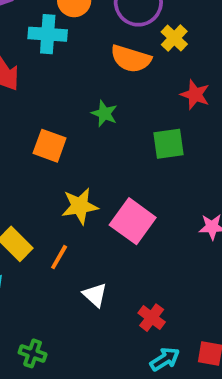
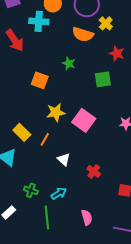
cyan arrow: (165, 359) -> (59, 193), moved

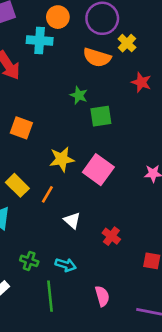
green square: (103, 79) -> (101, 116), moved
orange square: (40, 80) -> (21, 128), moved
cyan arrow: (59, 193) -> (66, 265), turned 49

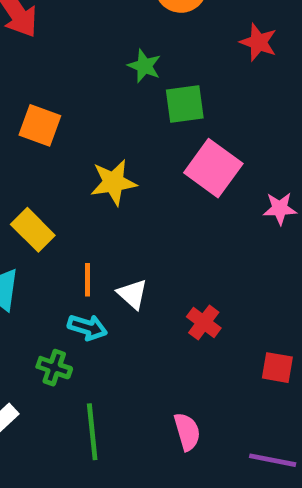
pink square: (98, 170) -> (213, 168), moved
orange line: (47, 194) -> (87, 280), moved, turned -30
cyan arrow: (66, 265) -> (87, 327), moved

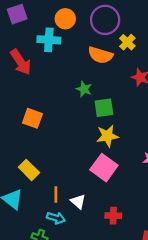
pink square: (213, 168) -> (104, 168), moved
yellow star: (114, 182) -> (107, 136), moved
red cross: (204, 322) -> (113, 216), turned -35

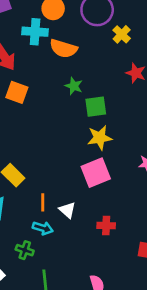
orange semicircle: (100, 55) -> (63, 49), moved
orange square: (32, 118) -> (17, 92), moved
pink square: (104, 168) -> (96, 173), turned 32

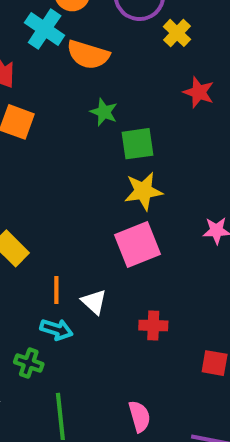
cyan cross: (35, 32) -> (45, 29), turned 30

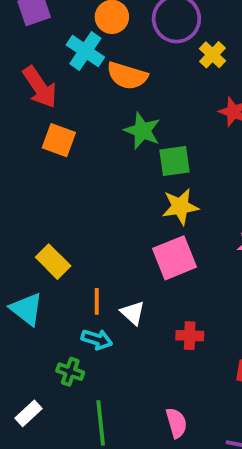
green star: (104, 112) -> (142, 131), size x1.4

